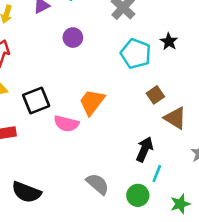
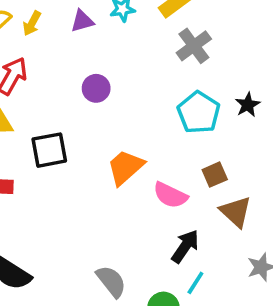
purple circle: (73, 38) -> (96, 88), moved
pink semicircle: (66, 124) -> (170, 195), moved

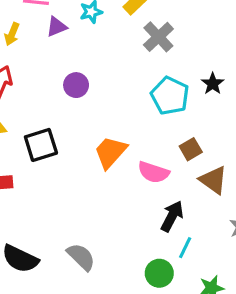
gray semicircle: (111, 281) -> (81, 257), moved

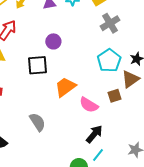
black square: (41, 145) -> (37, 65), moved
brown triangle: (213, 180) -> (130, 79), moved, turned 36
gray semicircle: (81, 257) -> (37, 122), moved

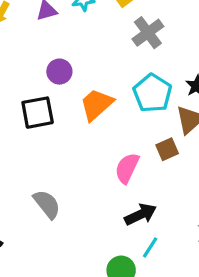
orange trapezoid: (65, 87) -> (97, 105), moved
pink semicircle: (89, 105) -> (127, 168), turned 90
black arrow: (94, 134) -> (141, 214), turned 30

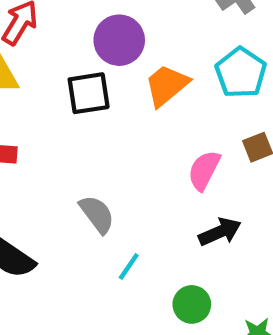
purple circle: (59, 72) -> (119, 40), size x1.5
cyan line: (150, 247) -> (129, 266), moved

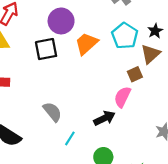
pink semicircle: (204, 170) -> (122, 97), moved
black arrow: (220, 232) -> (104, 118), moved

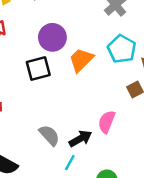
pink semicircle: (122, 97) -> (107, 122), moved
black arrow: (104, 118) -> (80, 139), moved

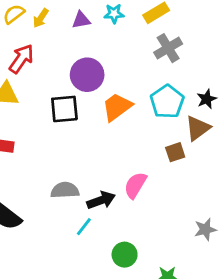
gray semicircle: (49, 135) -> (65, 190), turned -60

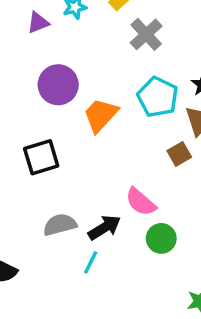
black square: (64, 109) -> (41, 157), moved
pink semicircle: (135, 185) -> (141, 202), turned -68
green circle: (125, 255) -> (161, 238), moved

